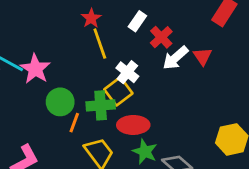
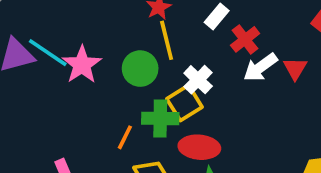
green circle: (60, 102) -> (140, 69), moved

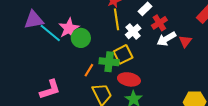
cyan line: (48, 53) -> (50, 33), moved
green circle: (140, 69) -> (81, 38), moved
white cross: (198, 80) -> (133, 32), moved

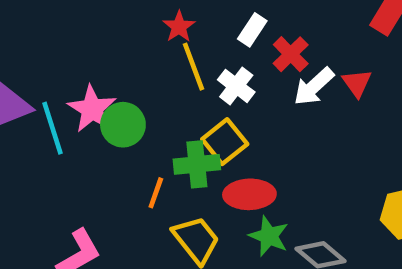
cyan line: (50, 33) -> (53, 128), turned 45

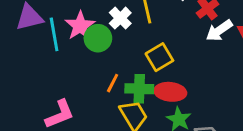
white cross: (236, 86) -> (120, 18), moved
green cross: (197, 164) -> (139, 89), moved

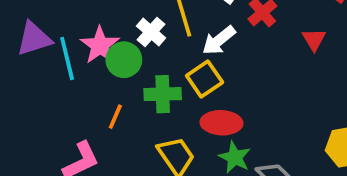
white arrow: (219, 31) -> (219, 40), moved
orange line: (113, 83) -> (115, 117), moved
green cross: (139, 89) -> (163, 94), moved

